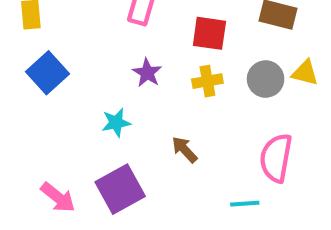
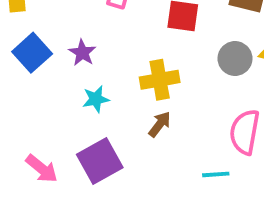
purple star: (147, 73) -> (82, 53), moved
yellow cross: (207, 81) -> (160, 80), moved, size x1.4
brown arrow: (185, 150) -> (160, 124), turned 80

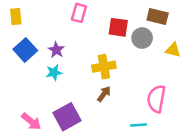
gray circle: (235, 59) -> (142, 38), moved
cyan star: (96, 99) -> (54, 73), moved

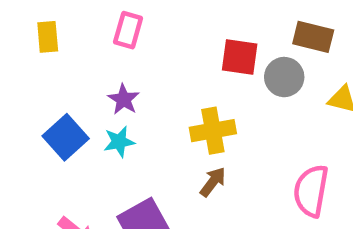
pink rectangle: (79, 13) -> (128, 30), moved
blue square: (25, 50) -> (66, 137), moved

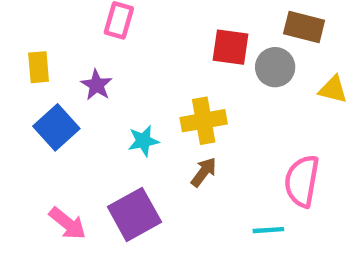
yellow rectangle: (48, 37) -> (39, 67), moved
purple star: (124, 99) -> (97, 85), moved
cyan star: (119, 142) -> (143, 141), moved

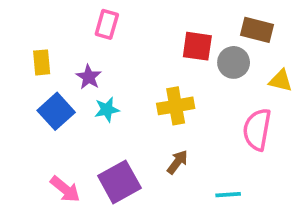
cyan star: (143, 141) -> (107, 110), moved
brown arrow: (204, 172) -> (177, 162), moved
pink semicircle: (302, 181) -> (257, 129), moved

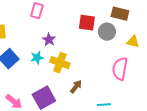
purple star: (89, 77) -> (49, 40), moved
yellow cross: (176, 106) -> (60, 63), moved, turned 30

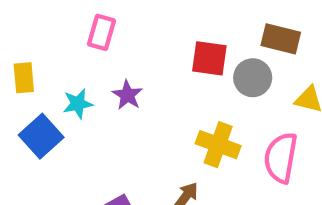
cyan star: (37, 58) -> (78, 104), moved
yellow cross: (60, 63) -> (218, 145), moved

